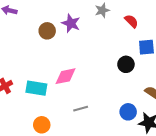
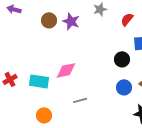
red semicircle: (131, 21) -> (127, 19), turned -96
brown circle: (47, 31) -> (49, 20), moved
blue circle: (128, 112) -> (124, 87), moved

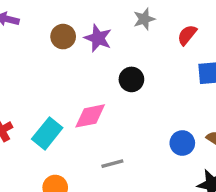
black circle: (122, 59) -> (131, 79), moved
cyan rectangle: (39, 81) -> (47, 133), turned -60

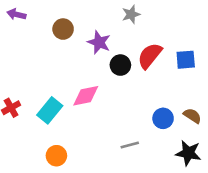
red semicircle: (187, 35) -> (150, 56), moved, size x1.5
purple star: (98, 38) -> (99, 42), moved
gray line: (112, 164) -> (130, 145), moved

